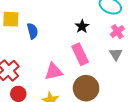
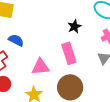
blue semicircle: (33, 31) -> (16, 40), moved, turned -56

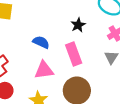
blue semicircle: (16, 40) -> (41, 42), moved

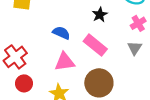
pink rectangle: (74, 54) -> (95, 45), turned -30

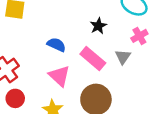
gray triangle: (135, 48) -> (123, 57), moved
pink triangle: (65, 62) -> (59, 76), turned 50

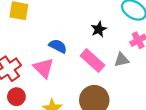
gray triangle: (123, 57) -> (122, 60), turned 42
pink triangle: (59, 76) -> (44, 68), moved

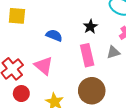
blue semicircle: (58, 46) -> (54, 35), moved
pink rectangle: (92, 61) -> (87, 55), turned 40

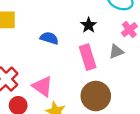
pink triangle: (44, 66) -> (42, 86), moved

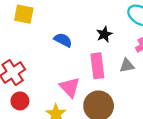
pink triangle: (42, 86) -> (70, 87), moved

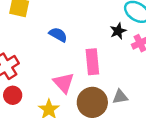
black star: (104, 34) -> (118, 31), moved
gray triangle: (127, 66) -> (120, 97), moved

